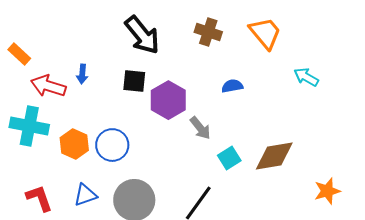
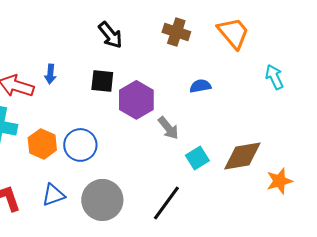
black arrow: (142, 35) -> (110, 35), size x0.7
cyan arrow: (306, 77) -> (274, 77), turned 35
orange star: (327, 191) -> (279, 181), moved

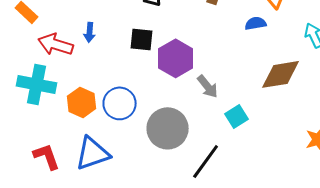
blue semicircle: (200, 86) -> (256, 23), moved
brown diamond: (242, 156) -> (281, 74), moved
blue triangle: (53, 195) -> (93, 153), size x1.5
gray circle: (102, 200) -> (168, 128), moved

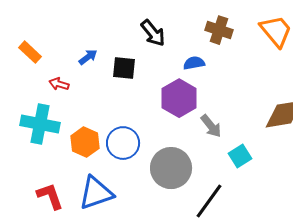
blue semicircle: (256, 23) -> (194, 63), moved
blue arrow: (90, 32) -> (88, 57), moved, turned -132
black square: (142, 39) -> (124, 68), moved
red arrow: (56, 44) -> (59, 84), size x0.6

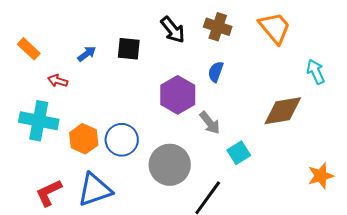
black arrow: (153, 33) -> (173, 30), moved
blue semicircle: (194, 63) -> (216, 72), moved, turned -60
black square: (124, 68) -> (129, 49), moved
red L-shape: (50, 196) -> (49, 193), turned -96

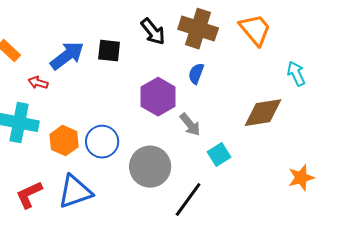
brown cross: (218, 27) -> (198, 29), size x1.4
blue arrow: (87, 54) -> (67, 56), size x1.8

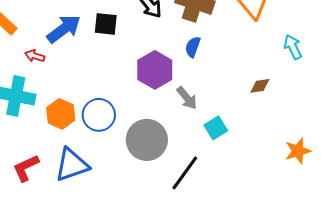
brown diamond: (263, 113) -> (260, 86), size x0.5

